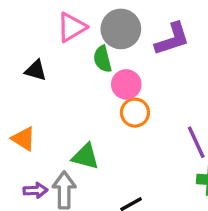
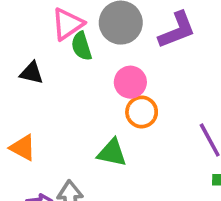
green semicircle: (103, 59) -> (81, 46), moved
green triangle: (86, 157) -> (112, 153), moved

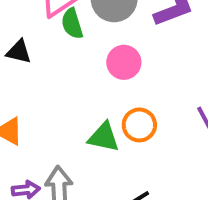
orange circle: (142, 112) -> (139, 125), moved

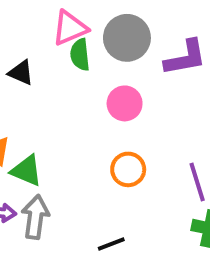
green triangle: (104, 137) -> (26, 171), moved

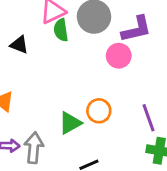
pink circle: (125, 103) -> (119, 56), moved
green triangle: (26, 171) -> (70, 123), moved, turned -50

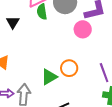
black triangle: (19, 45) -> (13, 22), turned 40

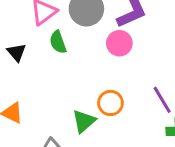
green semicircle: (42, 12) -> (58, 42), moved

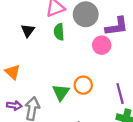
green triangle: (84, 121) -> (61, 92), turned -30

